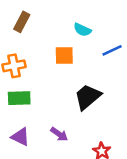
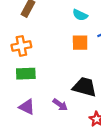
orange square: (64, 56) -> (80, 43), moved
black trapezoid: (88, 97) -> (85, 87), moved, turned 55

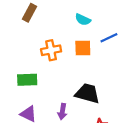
orange cross: (21, 46) -> (51, 50), moved
purple arrow: (60, 105) -> (62, 112), turned 64

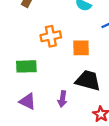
orange square: (83, 48) -> (81, 48), moved

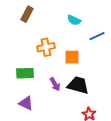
purple arrow: (62, 99) -> (55, 84), moved, turned -40

